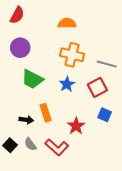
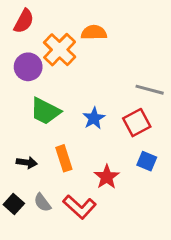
orange cross: (72, 55) -> (60, 50), moved, turned 30
black arrow: (26, 120) -> (27, 163), moved

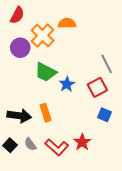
gray line: (150, 90) -> (107, 64), turned 48
green trapezoid: (45, 111) -> (46, 72), moved
black arrow: (27, 163) -> (19, 116), size x1.6
red star: (107, 177) -> (82, 142), moved

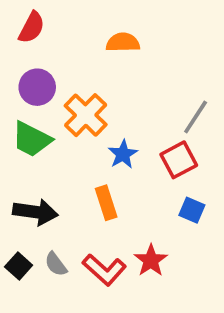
orange cross: (43, 35) -> (86, 115), moved
gray line: (107, 64) -> (196, 117), turned 60
green trapezoid: (46, 72) -> (32, 139), moved
orange rectangle: (46, 113) -> (106, 203), moved

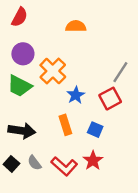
blue square: (192, 210) -> (95, 130), moved

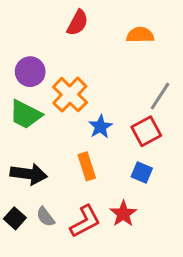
red semicircle: (20, 17) -> (78, 23), moved
orange semicircle: (76, 26) -> (140, 35), moved
blue square: (95, 130) -> (142, 172), moved
red L-shape: (64, 166) -> (85, 221), turned -70

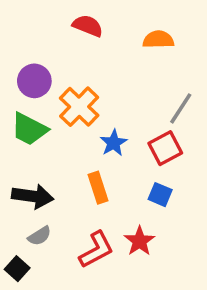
red semicircle: (78, 23) -> (88, 26), turned -96
gray semicircle: (45, 217) -> (39, 236), moved, turned -85
black square: (15, 218) -> (17, 269), moved

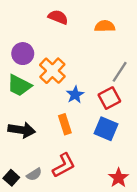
blue square: (160, 195) -> (106, 129), size x1.5
gray semicircle: (39, 236) -> (34, 174), moved
red star: (139, 241) -> (118, 178), moved

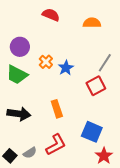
orange cross: (52, 71) -> (46, 62), size x0.6
blue star: (75, 95) -> (66, 68), moved
blue square: (106, 129) -> (92, 132), moved

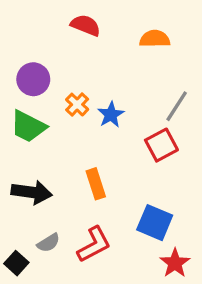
gray semicircle: (30, 153) -> (48, 243), moved

